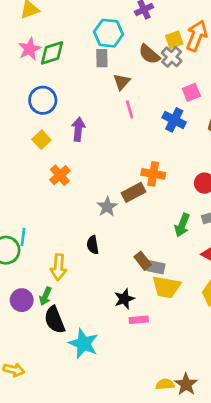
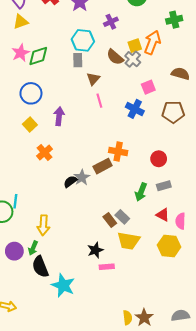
black semicircle: (93, 245) -> (70, 182), moved, turned 64
gray rectangle: (156, 267) -> (122, 217), moved, turned 32
yellow semicircle: (165, 384) -> (128, 318), turned 88

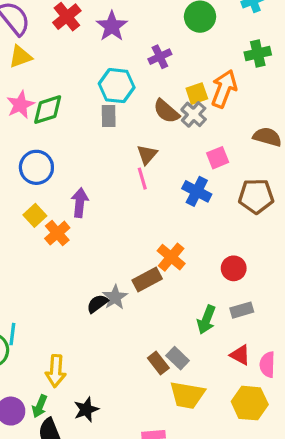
brown triangle: (93, 79) -> (147, 154), moved
orange cross: (118, 151) -> (171, 257), turned 30
orange cross: (44, 153) -> (57, 233), moved
black star: (95, 250) -> (86, 409), moved

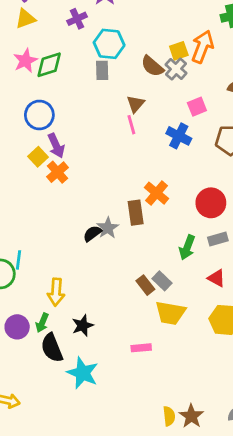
purple cross: (160, 57) -> (77, 19), moved
purple arrow: (80, 203) -> (56, 146), moved, turned 150
red circle: (234, 268) -> (211, 203), size x1.4
brown rectangle: (147, 280) -> (136, 213), turned -70

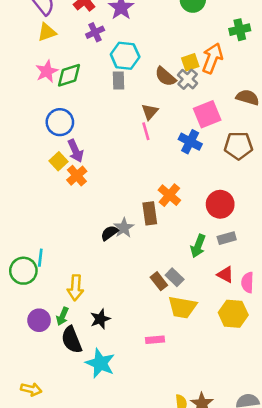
pink square: (197, 107) -> (207, 114), size x1.5

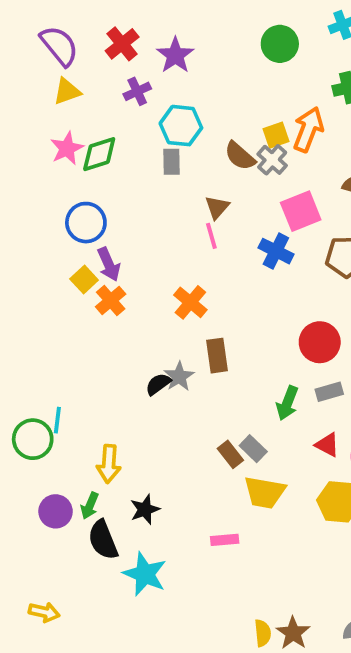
orange cross: (169, 195) -> (190, 302), moved

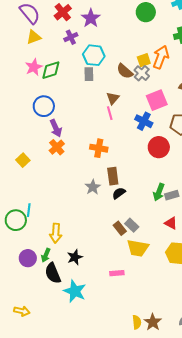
yellow square: (84, 280) -> (23, 160), moved
orange cross: (190, 302) -> (99, 148), turned -30
red circle: (320, 342) -> (159, 147), moved
black semicircle: (158, 384) -> (119, 193), moved
green arrow: (287, 403) -> (159, 192), moved

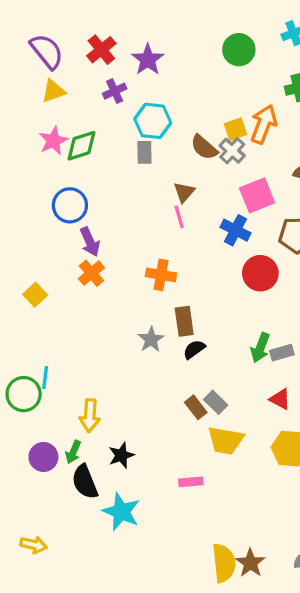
yellow semicircle: (137, 322) -> (224, 563), size x1.6

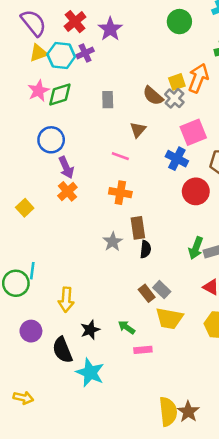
cyan hexagon: (153, 121) -> (61, 56), moved
pink line: (179, 217) -> (120, 156), moved, turned -54
black semicircle: (194, 349) -> (145, 249), turned 132
green arrow: (73, 452) -> (127, 327), moved, turned 102

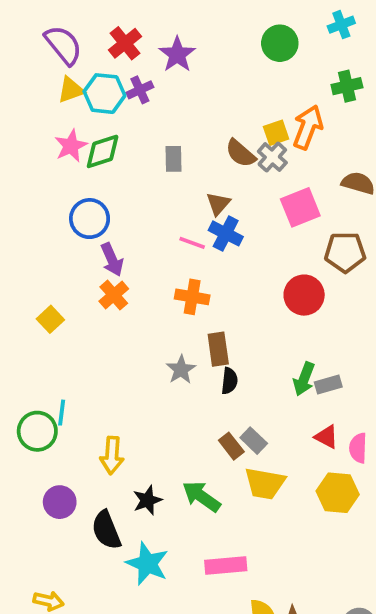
blue cross: (177, 159) -> (226, 233), moved
green arrow: (127, 327) -> (201, 496), size x1.5
pink rectangle: (143, 350) -> (226, 565), moved, size x1.5

